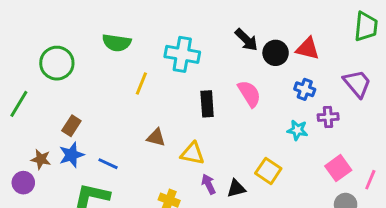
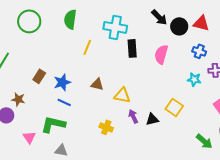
green semicircle: (117, 43) -> (70, 19), turned 90
green circle: (57, 63) -> (29, 21), moved
pink semicircle: (249, 94) -> (161, 54), turned -132
black rectangle: (207, 104) -> (132, 48), moved
blue star: (71, 155) -> (62, 82), moved

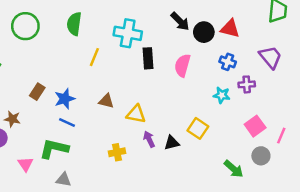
yellow cross: (106, 127) -> (117, 152), turned -32

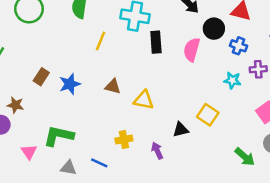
black circle: (204, 32) -> (214, 29), moved
blue line: (67, 123) -> (99, 163), moved
purple arrow: (149, 139) -> (157, 151), moved

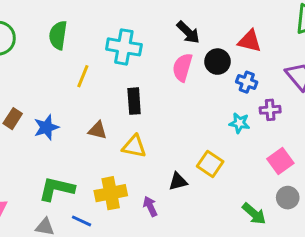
black rectangle: (156, 42) -> (134, 101), moved
pink semicircle: (192, 50) -> (182, 67), moved
green L-shape: (59, 136) -> (57, 189), moved
yellow cross: (124, 140) -> (111, 193), size x1.5

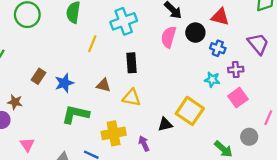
cyan cross: (124, 47) -> (124, 21), turned -30
pink square: (280, 161) -> (238, 98), moved
yellow square: (210, 164) -> (190, 111), size x1.4
green L-shape: (57, 189) -> (75, 114), moved

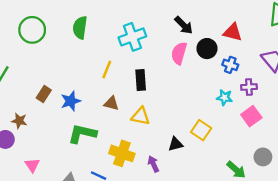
yellow line: (92, 44) -> (107, 70), moved
yellow square: (190, 111) -> (201, 130), size x0.7
yellow cross: (114, 133) -> (122, 153), turned 30

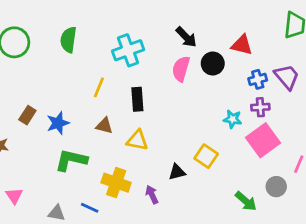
blue cross: (230, 65) -> (258, 79), moved, turned -35
pink square: (251, 116) -> (263, 140), size x1.4

